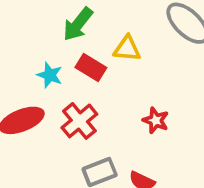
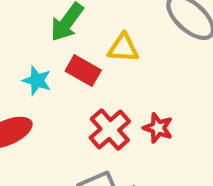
red cross: (79, 121) -> (110, 130), moved

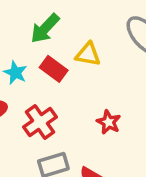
red cross: (110, 130) -> (40, 122), moved

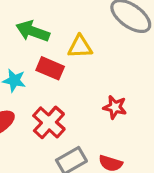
green arrow: (45, 28) -> (33, 31), turned 80

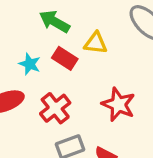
red star: (115, 107) -> (118, 104), size x1.5

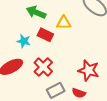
red star: (118, 104) -> (89, 70), moved

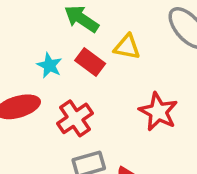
red star: (89, 70) -> (158, 112), moved

